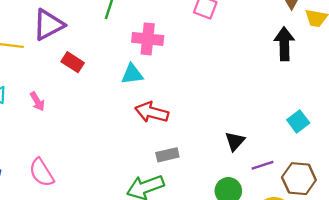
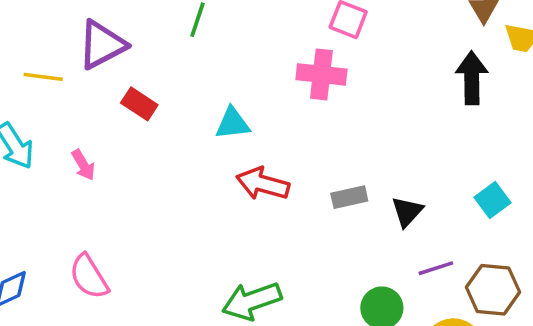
pink cross: (148, 39) -> (321, 74), moved
black triangle: (235, 141) -> (407, 212), moved
gray rectangle: (167, 155) -> (349, 197), moved

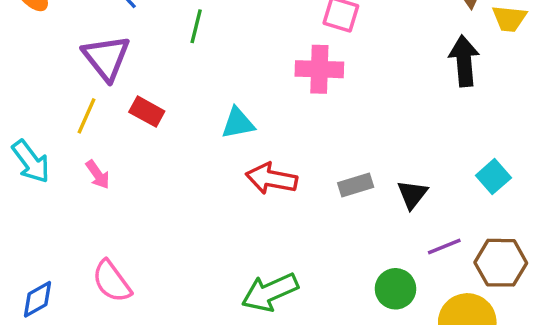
purple triangle: (102, 45) -> (106, 58), turned -36
yellow line: (43, 77) -> (87, 116), moved, turned -69

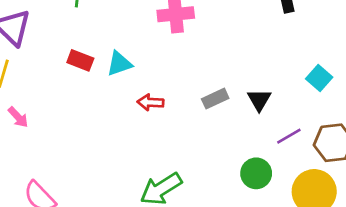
red rectangle: (147, 112) -> (80, 60), moved
red arrow: (271, 179) -> (151, 102), size x0.7

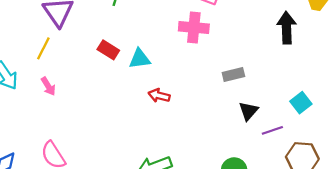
gray rectangle: (215, 99) -> (233, 75), moved
purple line: (289, 136) -> (272, 130), moved

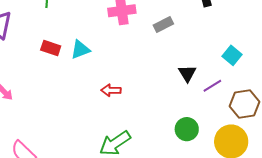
gray rectangle: (233, 75) -> (163, 24), moved
red arrow: (159, 96) -> (111, 90), moved

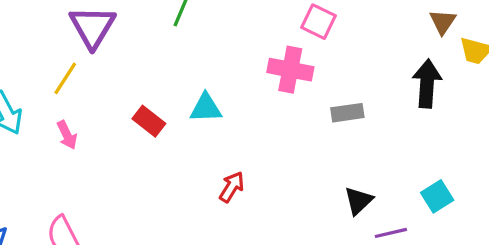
red rectangle: (51, 48) -> (149, 121), moved
red arrow: (111, 90) -> (232, 187), turned 102

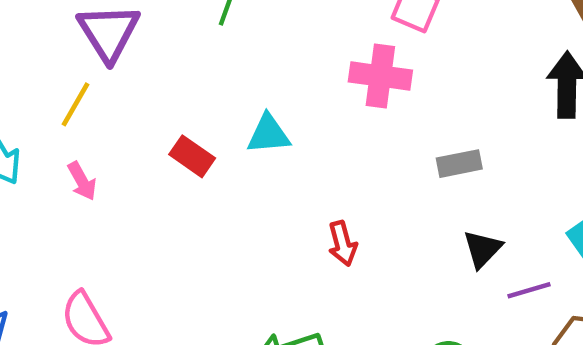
gray rectangle: (347, 113) -> (459, 164), moved
red arrow: (232, 187) -> (343, 243), moved, turned 136

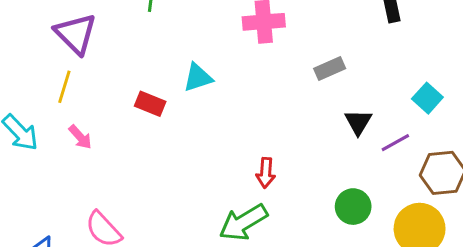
red arrow: (343, 243) -> (266, 173), moved, turned 32

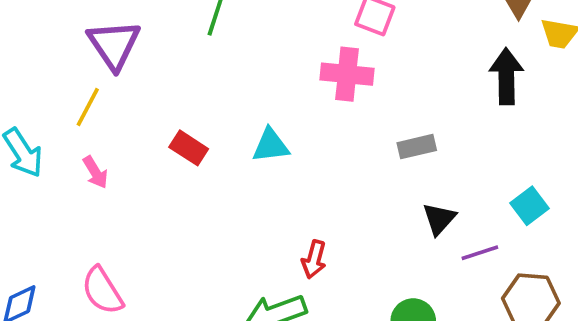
cyan triangle: (198, 78) -> (271, 145), moved

